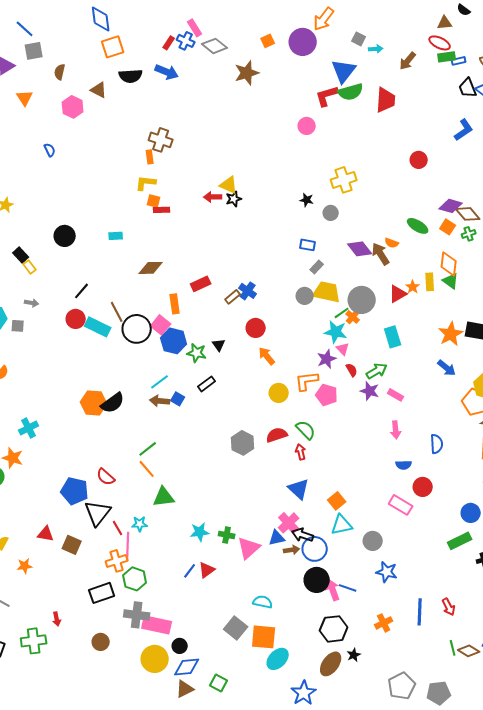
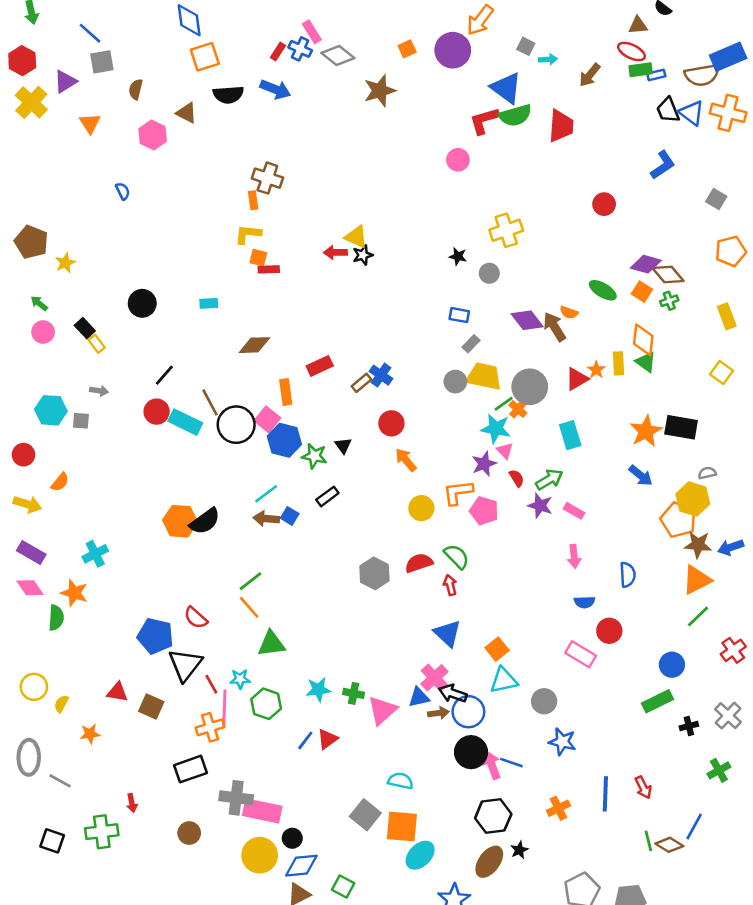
blue triangle: (344, 71) -> (506, 88), turned -32
green hexagon: (135, 579) -> (266, 704), moved

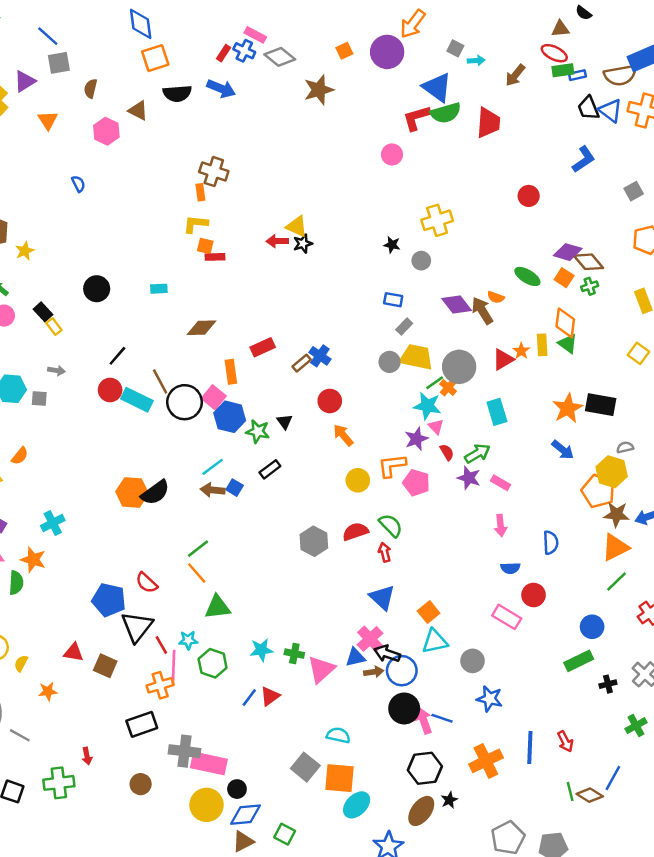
pink rectangle: (312, 32) -> (255, 35), turned -30
gray square: (716, 199) -> (634, 191), turned 30
orange cross: (558, 808) -> (486, 761), size x1.5

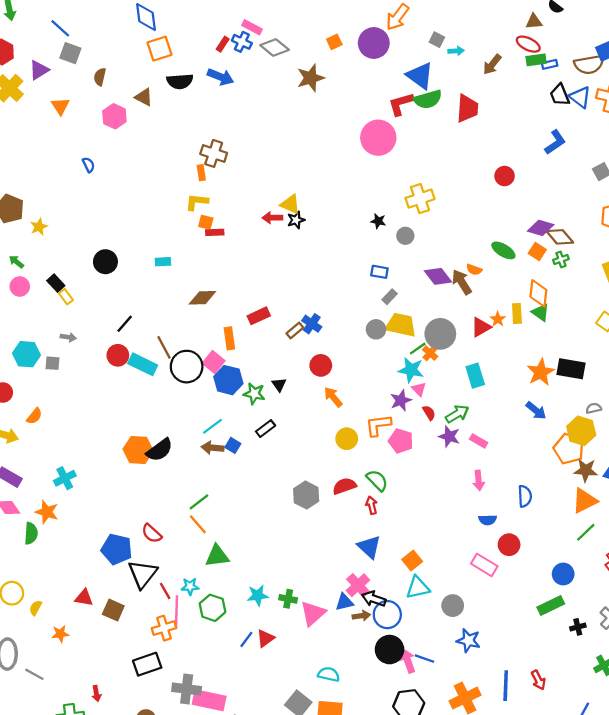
gray square: (59, 63) -> (70, 53), turned 30
pink circle: (392, 154) -> (378, 138), size x1.8

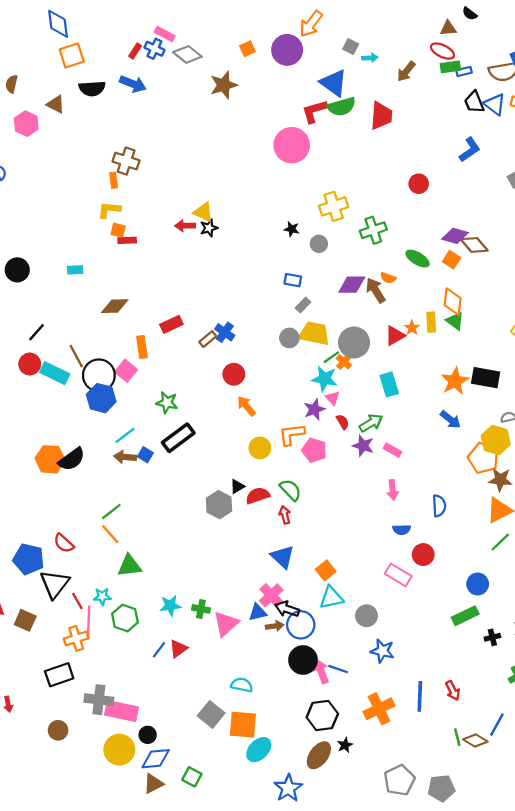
green cross: (561, 259) -> (373, 230), moved, size x1.6
purple diamond: (438, 276) -> (352, 285), turned -52
blue hexagon: (228, 380) -> (101, 398), moved
black triangle: (279, 385) -> (237, 486), moved, turned 35
black rectangle: (266, 429) -> (178, 438), size x1.6

